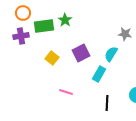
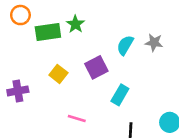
purple cross: (21, 36) -> (18, 91), moved
cyan semicircle: (111, 54) -> (125, 45), moved

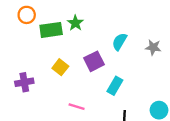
gray star: (154, 43) -> (153, 47), moved

